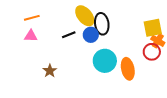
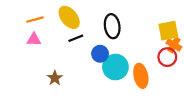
yellow ellipse: (85, 16) -> (69, 17), moved
blue circle: (91, 35) -> (100, 54), moved

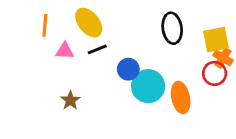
orange line: (35, 20) -> (45, 25), turned -70
black ellipse: (112, 26) -> (172, 28), moved
pink triangle: (34, 39) -> (65, 51), moved

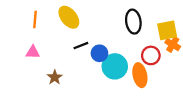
black line: (97, 49) -> (81, 46), moved
pink triangle: (65, 51) -> (33, 52), moved
red circle: (215, 73) -> (151, 55), moved

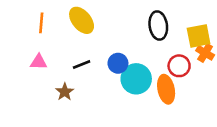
black line: (81, 46) -> (82, 65), moved

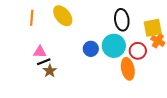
pink triangle: (39, 62) -> (40, 52), moved
black line: (82, 65) -> (44, 62), moved
cyan circle: (136, 79) -> (114, 46), moved

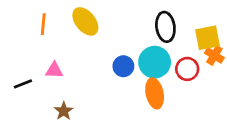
black line: (44, 62) -> (23, 84), moved
orange ellipse: (128, 69) -> (155, 93), moved
brown star: (50, 71) -> (64, 111), moved

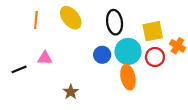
black ellipse: (165, 27) -> (115, 22), moved
yellow square: (208, 38) -> (153, 31), moved
brown star: (64, 111) -> (71, 92), moved

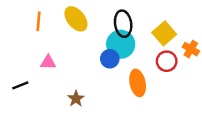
yellow square: (153, 31) -> (164, 33), turned -30
cyan circle: (128, 51) -> (121, 44), moved
black line: (19, 69) -> (20, 85), moved

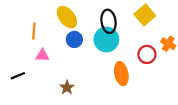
orange line: (38, 21) -> (34, 31), moved
yellow square: (164, 33) -> (145, 15), moved
blue circle: (110, 59) -> (74, 39), moved

